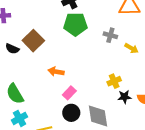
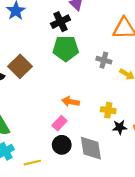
orange arrow: (56, 72) -> (71, 102), moved
yellow cross: (114, 81) -> (108, 110), turned 32

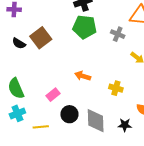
gray cross: (104, 60) -> (118, 34), moved
pink rectangle: (60, 123) -> (53, 95), moved
black star: (120, 127) -> (125, 125), moved

